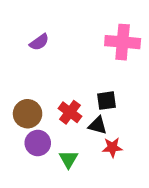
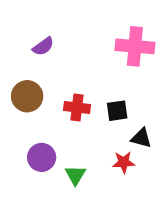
red cross: (70, 112) -> (77, 108), moved, turned -30
brown circle: (28, 114) -> (27, 96), moved
black triangle: (98, 125) -> (141, 138), moved

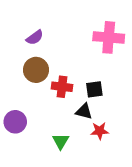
brown circle: (27, 96) -> (36, 70), moved
black triangle: (141, 138) -> (84, 111), moved
purple circle: (42, 157) -> (15, 122), moved

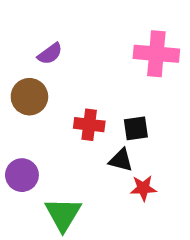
brown circle: (36, 70) -> (29, 97), moved
green triangle: (61, 141) -> (63, 214), moved, size x1.5

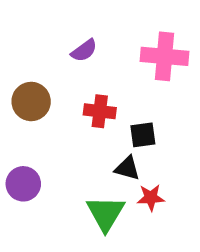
purple semicircle: (50, 54) -> (84, 50), moved
red cross: (89, 125) -> (100, 111), moved
green triangle: (63, 214) -> (106, 213), moved

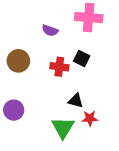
purple semicircle: (84, 50) -> (50, 30), turned 56
pink cross: (164, 56) -> (89, 18), moved
black square: (143, 135) -> (82, 59), moved, turned 35

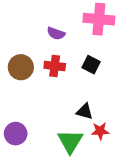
red cross: (59, 67) -> (55, 66), moved
purple circle: (14, 110) -> (16, 134), moved

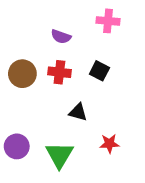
pink cross: (99, 19) -> (108, 21), size x0.7
black triangle: (85, 111) -> (78, 112), moved
green triangle: (70, 141) -> (59, 155), moved

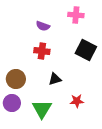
black square: (99, 71) -> (86, 50), moved, size x1.5
brown circle: (22, 74) -> (16, 79), moved
black triangle: (78, 112) -> (55, 79), turned -32

